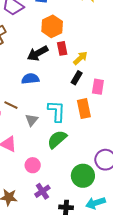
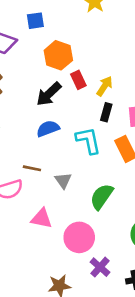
cyan L-shape: (57, 111) -> (88, 140), moved
pink circle: (33, 165) -> (79, 237), size x1.5

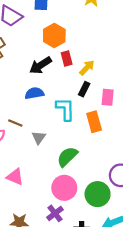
pink triangle: (42, 218) -> (15, 177), moved
pink circle: (79, 237) -> (64, 188), moved

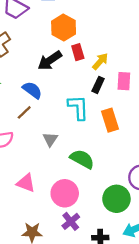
blue semicircle: (34, 93) -> (32, 90), moved, turned 48
pink rectangle: (108, 97) -> (124, 81), moved
brown line: (15, 123) -> (24, 112), moved, turned -64
green semicircle: (67, 157) -> (82, 159), turned 75
pink circle: (64, 188) -> (65, 193), moved

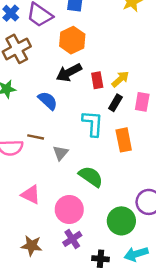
orange hexagon: (64, 28) -> (72, 40), moved
red rectangle: (78, 52) -> (97, 80), moved
brown line: (24, 112) -> (36, 137), moved, turned 49

